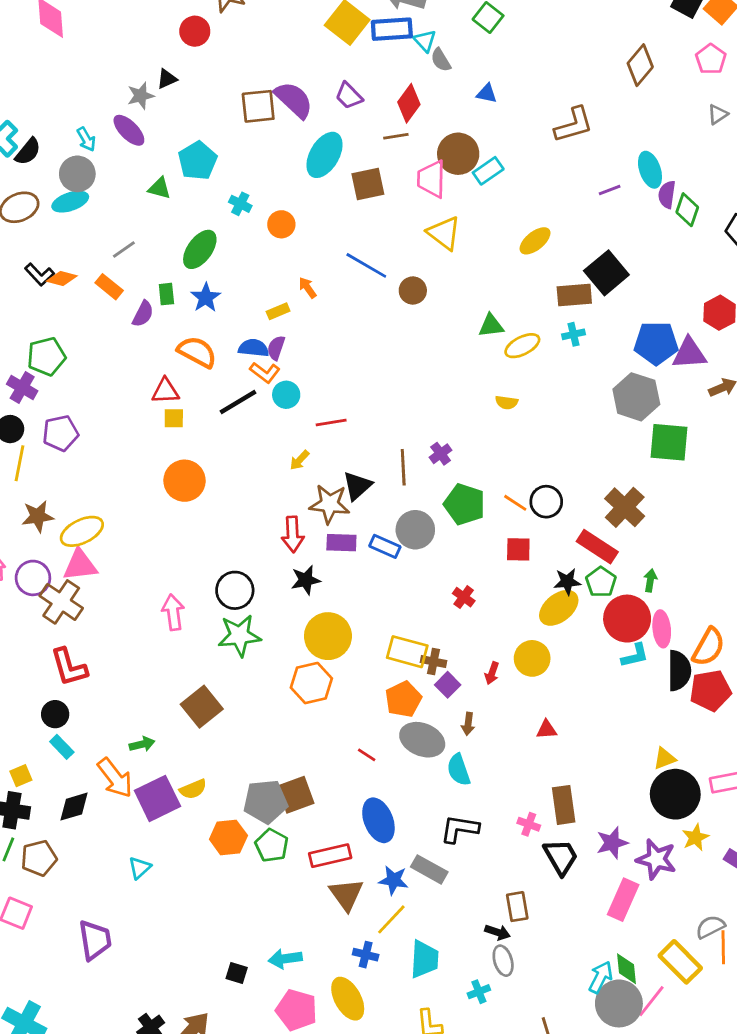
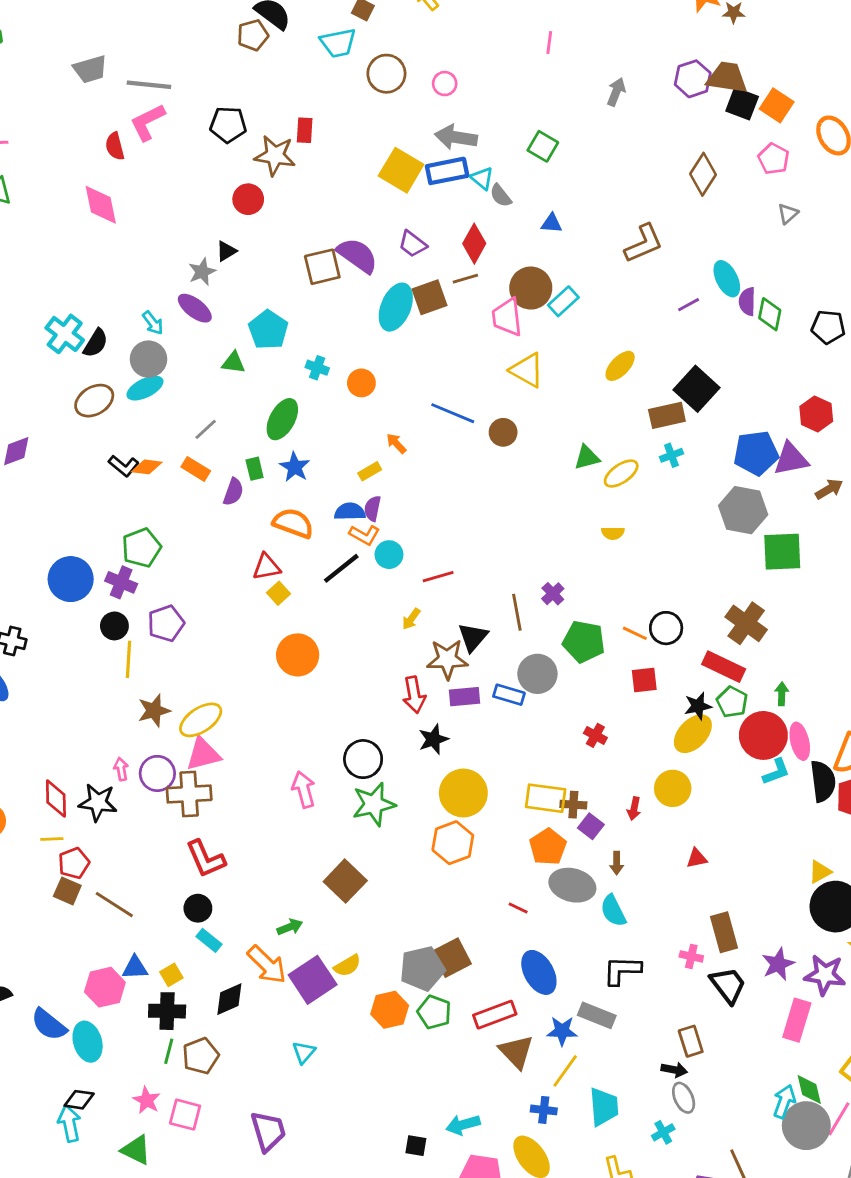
brown square: (368, 184) -> (430, 297), moved
yellow square: (174, 418) -> (279, 593), turned -35
brown cross: (61, 602) -> (189, 794), turned -30

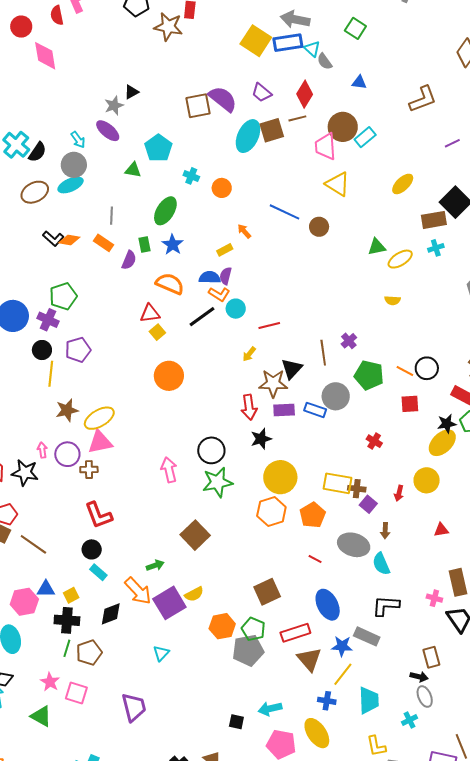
red circle: (248, 199) -> (21, 27), moved
gray line: (206, 429) -> (112, 216), turned -48
brown cross: (189, 794) -> (89, 470), size x0.6
orange pentagon: (548, 847) -> (313, 515), moved
gray pentagon: (422, 968) -> (248, 650), moved

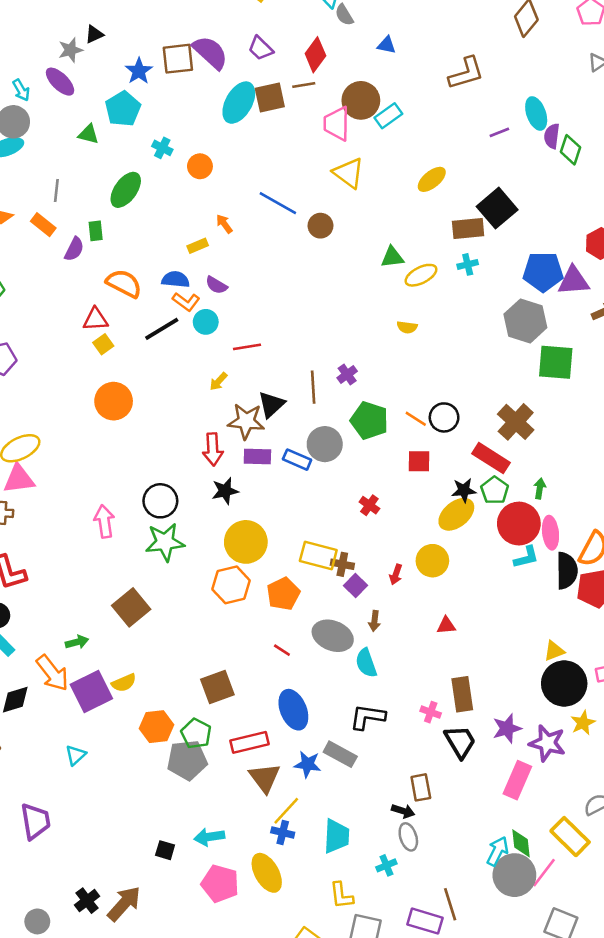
blue star: (173, 245) -> (139, 71), moved
purple semicircle: (226, 276) -> (216, 285), moved, turned -78
yellow line: (343, 674) -> (286, 811), moved

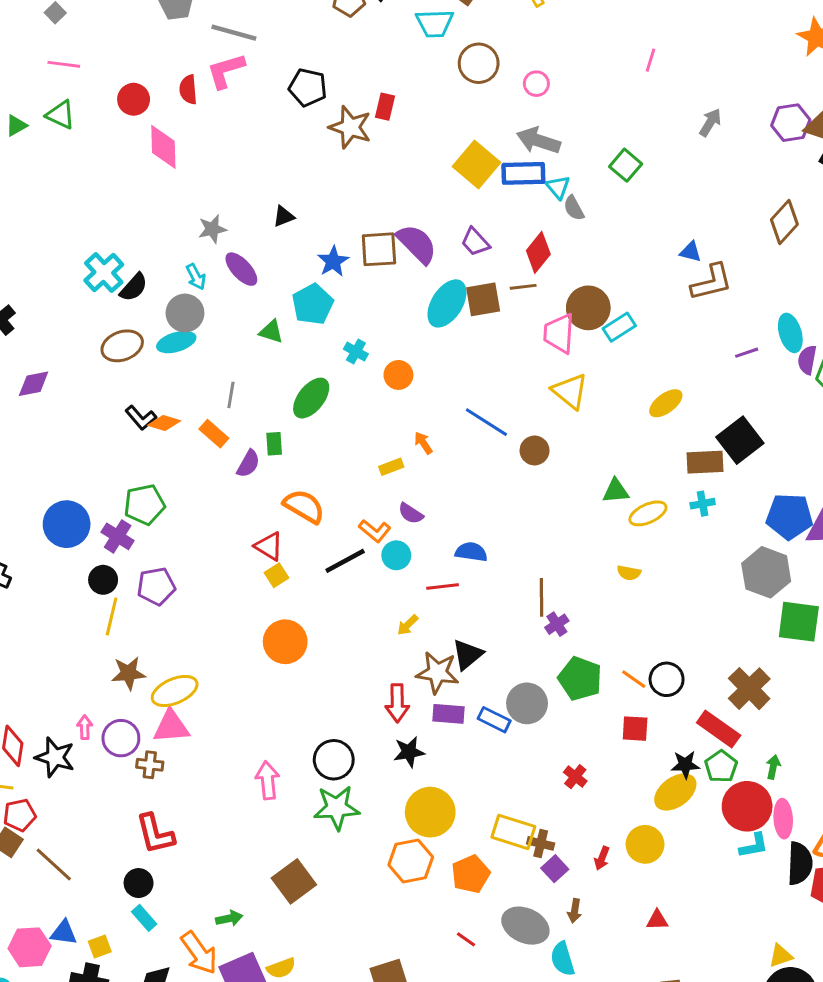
blue triangle: (386, 45) -> (691, 252), moved
gray star: (70, 50) -> (212, 229), moved
blue semicircle: (176, 279) -> (471, 552), moved
red triangle: (95, 319) -> (269, 546), turned 32
brown line: (313, 387) -> (542, 597), moved

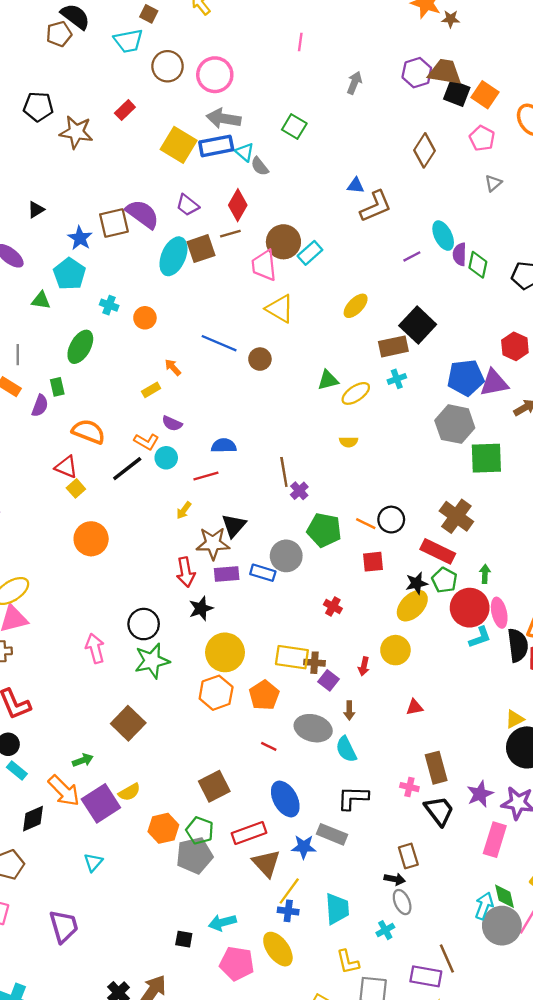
pink circle: (536, 84) -> (215, 75), size x1.8
red rectangle: (385, 107) -> (125, 110), moved, turned 42

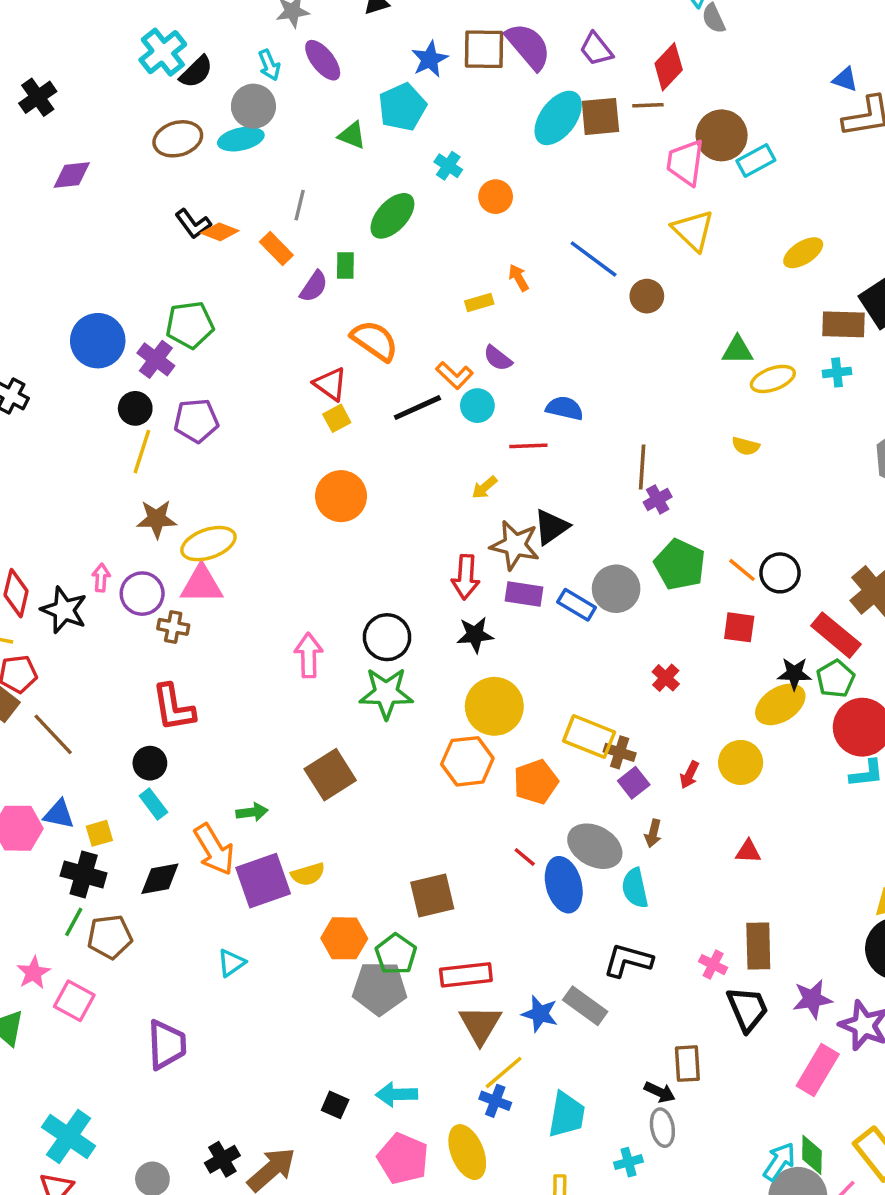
blue ellipse: (285, 799) -> (564, 885), moved

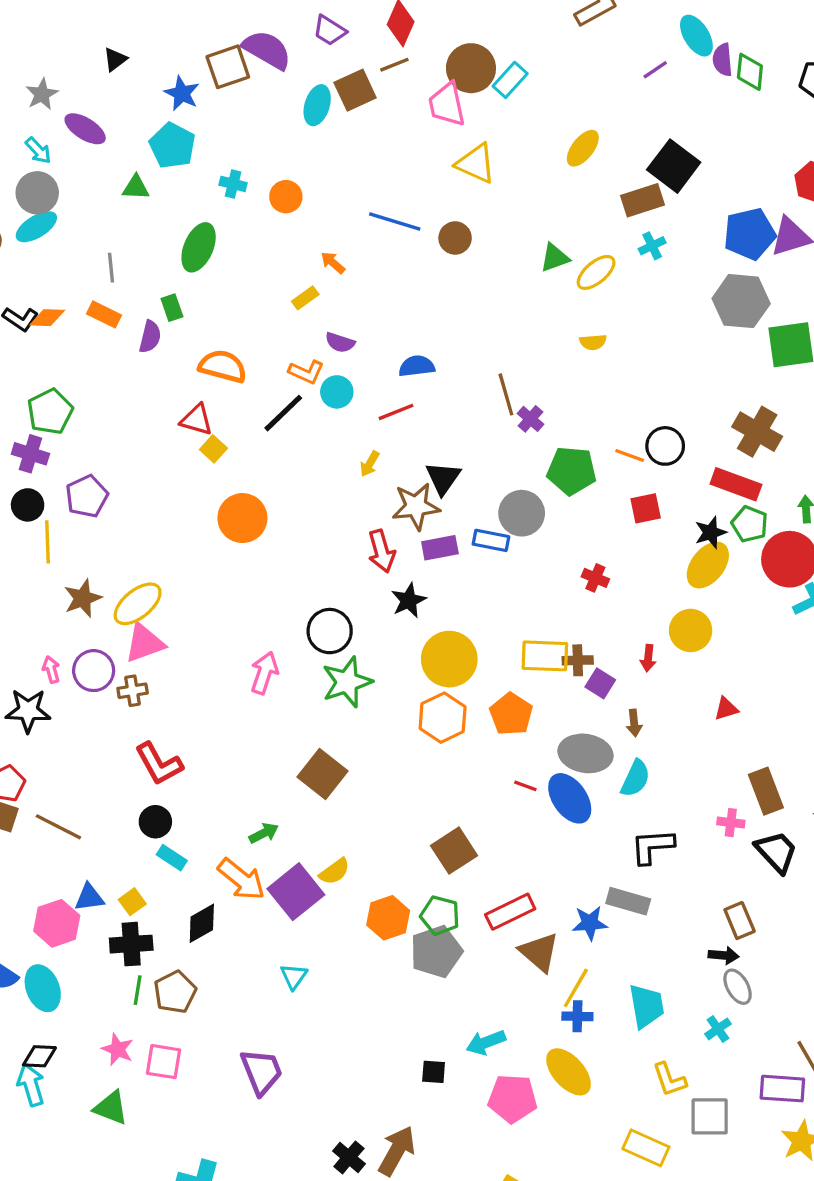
cyan ellipse: (558, 118) -> (317, 105), size x0.7
pink arrow: (309, 655) -> (264, 673), turned 39
cyan semicircle: (635, 888) -> (635, 778), turned -123

